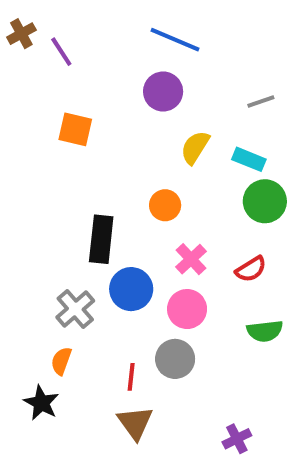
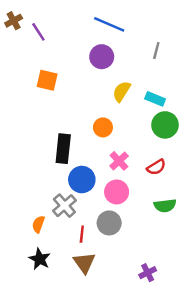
gray line: (261, 101) -> (156, 50), moved, turned -56
gray cross: (75, 309) -> (64, 206), moved
black star: (41, 403) -> (40, 259), moved

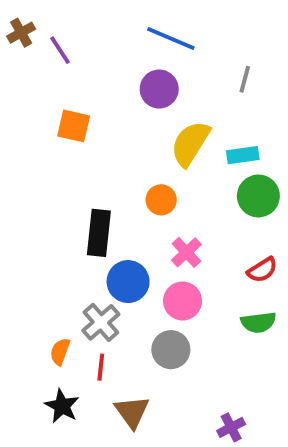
yellow semicircle: (122, 91) -> (190, 143), size x1.4
cyan rectangle: (155, 99) -> (243, 155), turned -30
red semicircle: (156, 167) -> (262, 270), moved
red line: (82, 234) -> (101, 367), moved

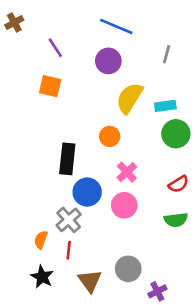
purple line: (60, 50) -> (55, 48), moved
gray circle: (171, 350) -> (128, 269), moved

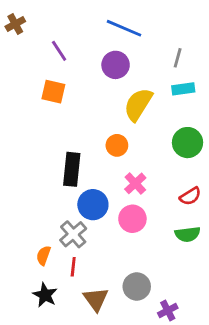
cyan rectangle: (165, 106) -> (183, 89), moved

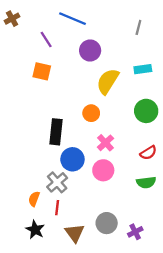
blue line: (124, 28) -> (72, 19), moved
gray line: (178, 58) -> (138, 27), moved
purple cross: (168, 310) -> (135, 232), moved

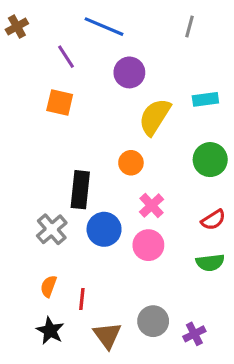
gray line: (138, 27) -> (190, 27), moved
gray cross: (57, 182) -> (52, 229), moved

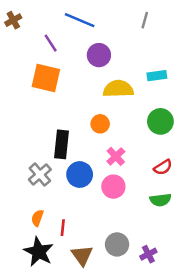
orange square: (60, 103) -> (46, 78), size x1.4
yellow semicircle: (155, 117) -> (118, 89), turned 56
black star: (50, 331) -> (39, 252), size x1.4

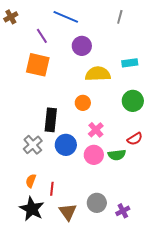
green semicircle: (160, 200) -> (117, 155), moved

